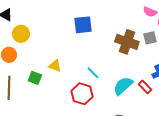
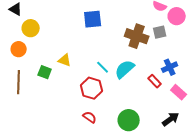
cyan semicircle: (123, 86) -> (125, 69), moved

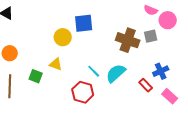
yellow circle: (31, 28) -> (63, 37), moved

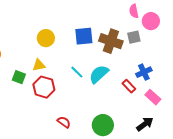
pink semicircle: (151, 10) -> (134, 11), turned 56
blue square: (84, 23) -> (84, 36), moved
yellow triangle: (56, 64) -> (39, 65), turned -32
red hexagon: (83, 92) -> (44, 87), moved

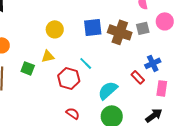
pink circle: (151, 21) -> (165, 21), moved
cyan semicircle: (99, 74) -> (108, 90), moved
red hexagon: (44, 87) -> (69, 78), moved
pink rectangle: (153, 97) -> (162, 88), turned 56

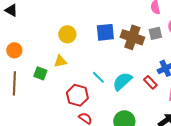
cyan line: (86, 63) -> (98, 77), moved
red hexagon: (69, 78) -> (77, 95), moved
cyan semicircle: (108, 90) -> (122, 81), moved

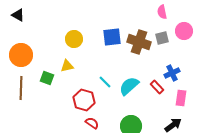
orange circle: (14, 50) -> (21, 55), size x1.5

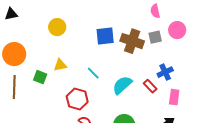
black triangle: (18, 15) -> (11, 14), turned -40
yellow circle: (74, 39) -> (57, 27), moved
cyan line: (105, 82) -> (93, 73), moved

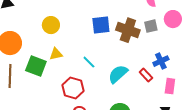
yellow circle: (57, 27) -> (51, 25), moved
green square: (40, 77) -> (36, 66), size x1.5

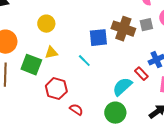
blue square: (101, 25) -> (98, 38), moved
cyan semicircle: (118, 74) -> (122, 87), moved
red hexagon: (73, 88) -> (56, 89), moved

